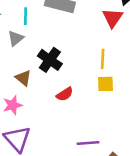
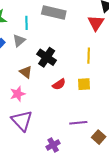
yellow square: (106, 84) -> (84, 84), moved

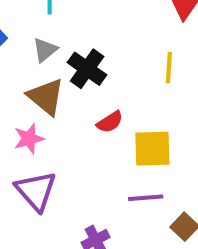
gray triangle: (19, 41) -> (45, 50), moved
brown triangle: (26, 72) -> (46, 97), size x1.5
yellow square: (84, 84) -> (152, 149), moved, size x1.5

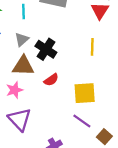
brown triangle: (46, 97) -> (23, 66), turned -35
red semicircle: (110, 122) -> (51, 80), moved
purple line: (146, 198) -> (82, 121), turned 42

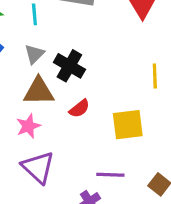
yellow line: (92, 47) -> (155, 76), moved
purple line: (82, 121) -> (110, 175), moved, turned -30

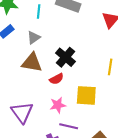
black cross: (69, 66) -> (65, 57), moved
pink star: (28, 126) -> (58, 105), moved

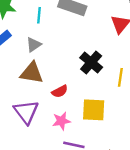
black cross: (65, 57) -> (91, 62), moved
purple triangle: (22, 112) -> (26, 112), moved

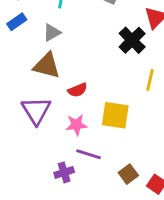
black cross: (91, 62) -> (132, 40), moved

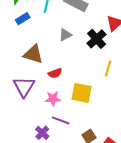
blue rectangle: (17, 22) -> (23, 19), moved
gray triangle: (52, 33) -> (65, 35), moved
purple cross: (64, 172) -> (42, 133), turned -32

